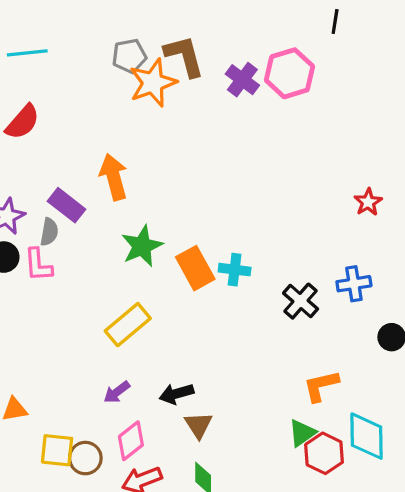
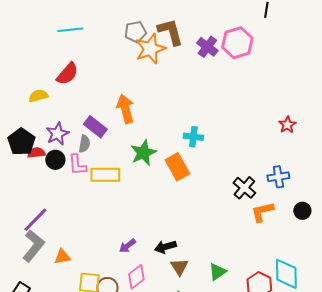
cyan cross: (235, 270) -> (193, 137), moved
yellow rectangle: (128, 325) -> (105, 175), moved, turned 40
orange L-shape: (321, 386) -> (262, 212), moved
green triangle: (302, 433) -> (217, 272), moved

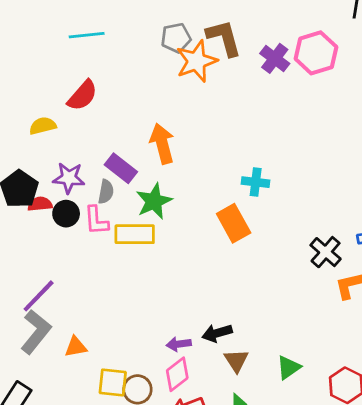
purple star: (57, 134) -> (69, 178), turned 30
green star: (143, 153) -> (154, 201), moved
purple arrow: (127, 246) -> (179, 344), moved, turned 30

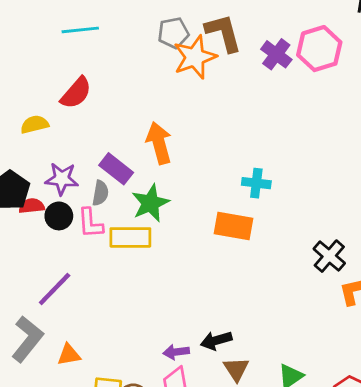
orange rectangle: (234, 223) -> (233, 226), turned -51
purple line: (39, 296) -> (55, 289), moved

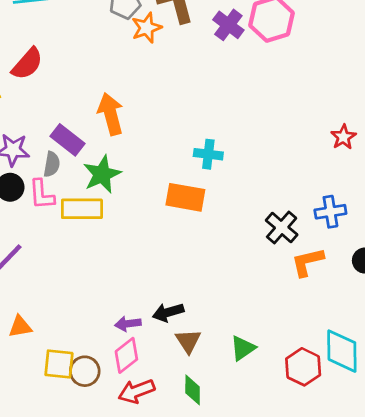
orange star: (195, 57) -> (147, 28), size x0.7

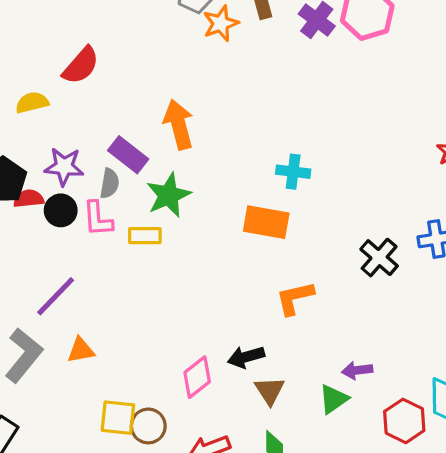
yellow rectangle: (82, 209) -> (145, 236), size x0.7
orange L-shape: (307, 262) -> (295, 298), moved
purple arrow: (128, 324) -> (357, 370), moved
orange triangle: (20, 327) -> (81, 350), moved
pink diamond: (126, 355) -> (197, 377), moved

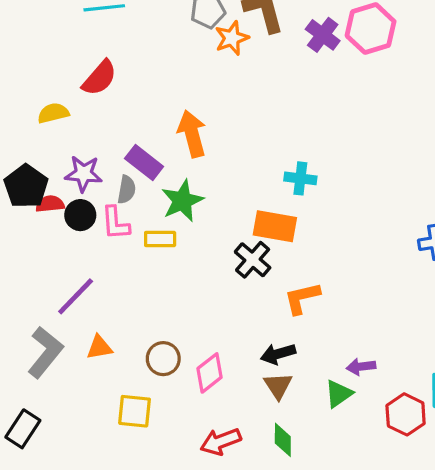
black cross: (379, 258) -> (253, 260), moved
black arrow: (246, 357) -> (278, 354), moved
brown circle: (148, 426) -> (163, 359), moved

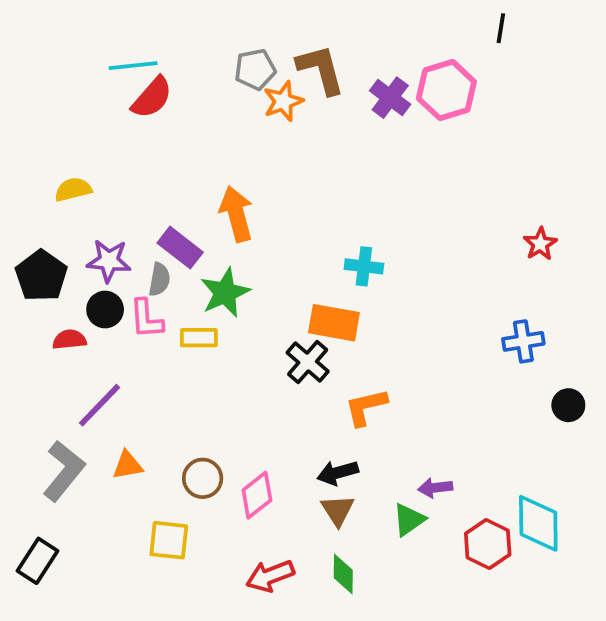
red semicircle: (99, 78) -> (152, 98), moved
red semicircle: (50, 204) -> (69, 340), moved

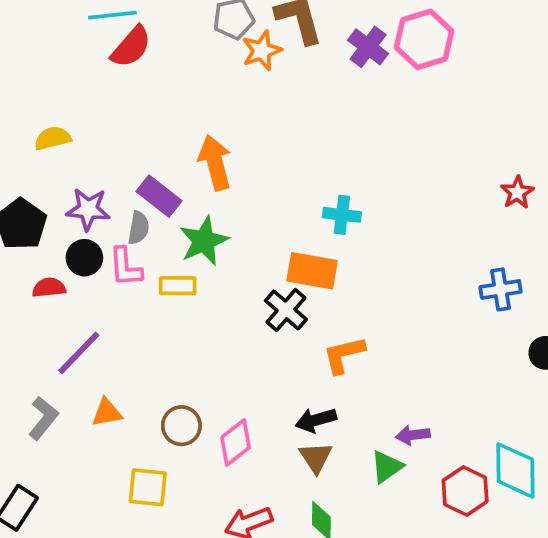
gray L-shape: (64, 471) -> (43, 418), size x0.7

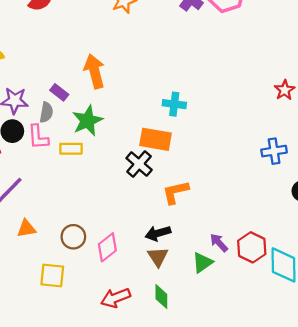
purple rectangle: (159, 196) -> (59, 92), size x0.7
purple arrow: (413, 435) -> (219, 243), turned 54
red hexagon: (465, 491) -> (252, 247), moved

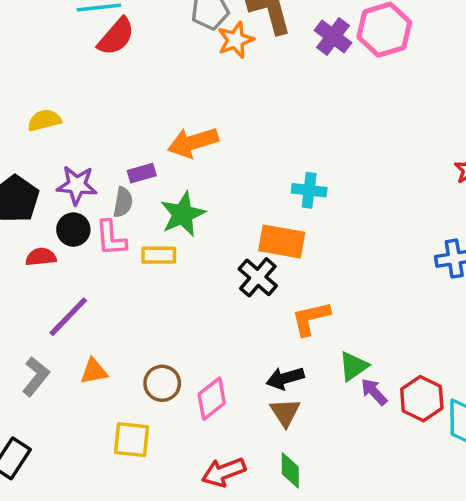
orange arrow: (94, 71) -> (193, 142), turned -92
purple rectangle: (59, 92) -> (142, 173), turned -54
green triangle: (202, 263) -> (353, 366), moved

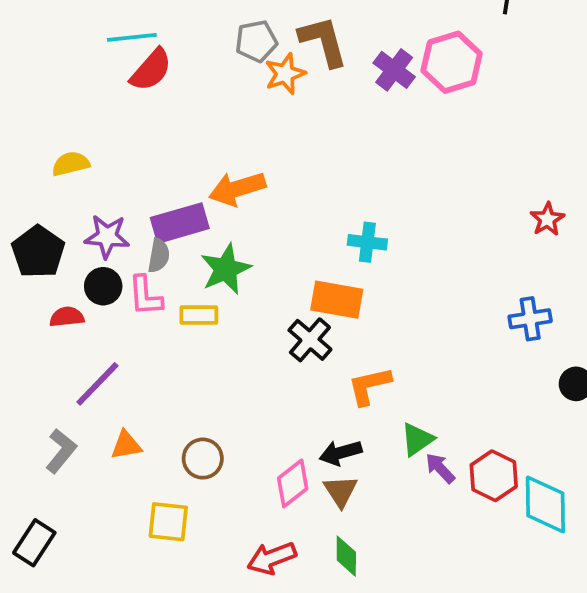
purple rectangle: (142, 173) -> (180, 223), size x1.8
pink diamond: (212, 399) -> (293, 483), moved

